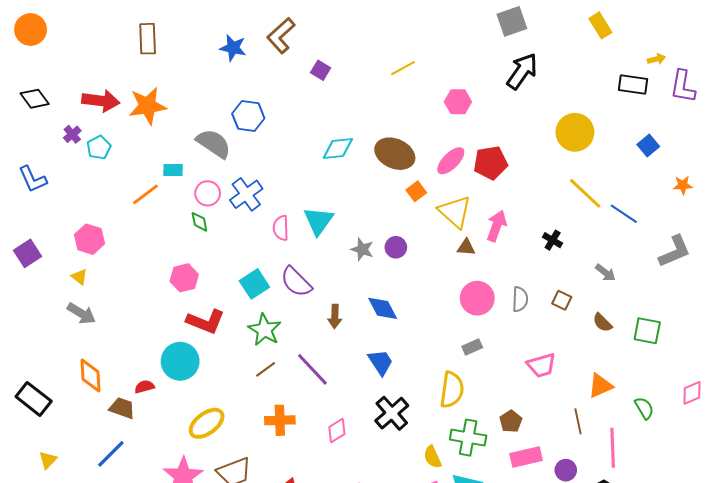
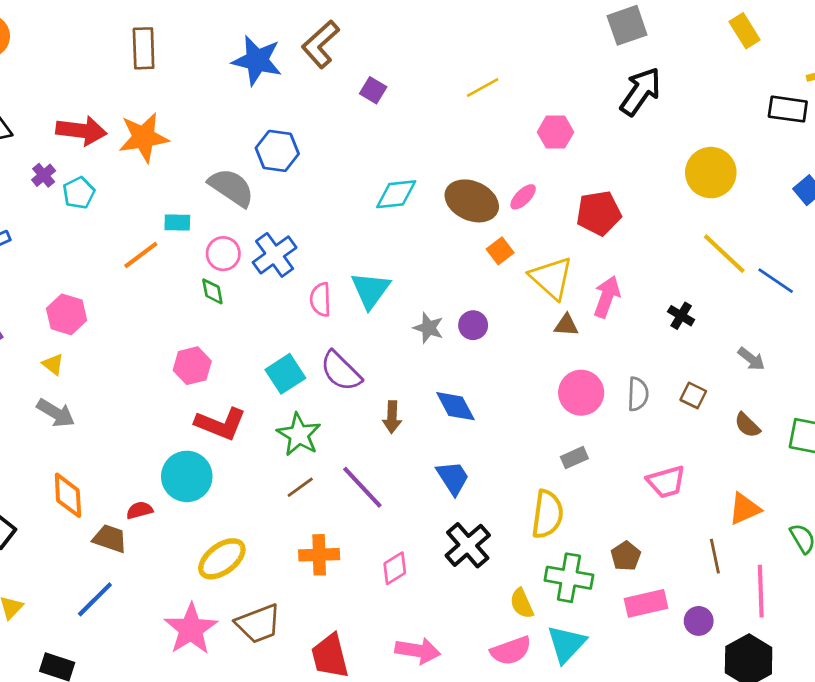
blue star: (233, 48) -> (257, 60), size x1.4
pink ellipse: (451, 161) -> (523, 197), moved, size x0.7

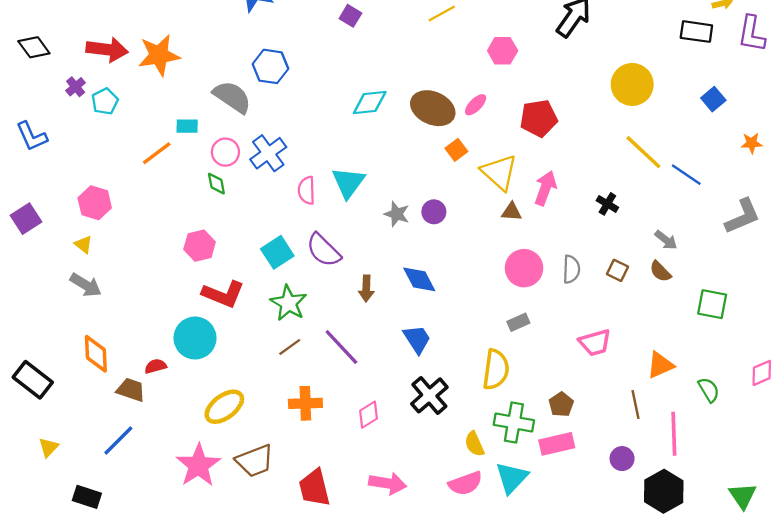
brown semicircle: (747, 425) -> (660, 272), moved
pink rectangle: (646, 603) -> (557, 444), moved

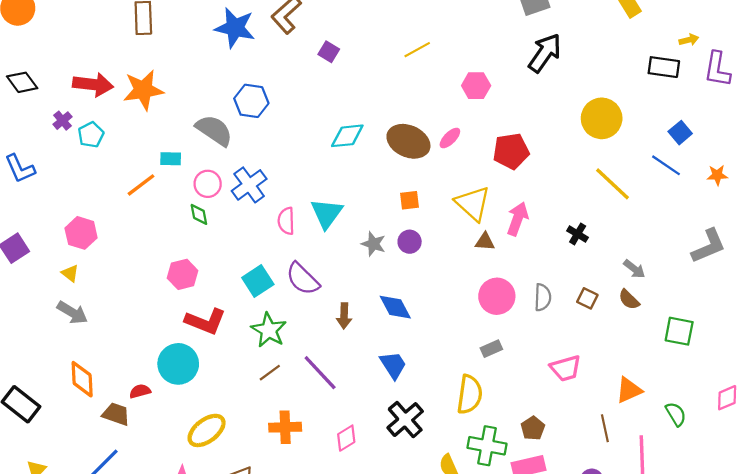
orange square: (456, 150) -> (410, 200), moved, turned 30
blue line: (686, 175) -> (666, 165), moved

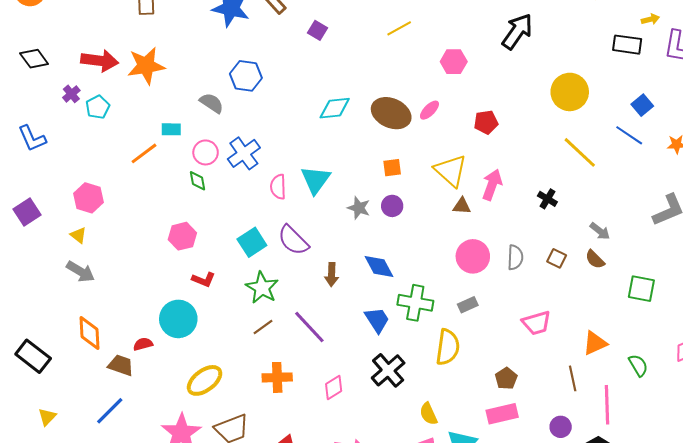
gray semicircle: (214, 130) -> (212, 103), size x0.7
red pentagon: (511, 151) -> (486, 122), size x0.7
red L-shape: (205, 321) -> (204, 280), size x0.6
green cross: (487, 446) -> (415, 303), moved

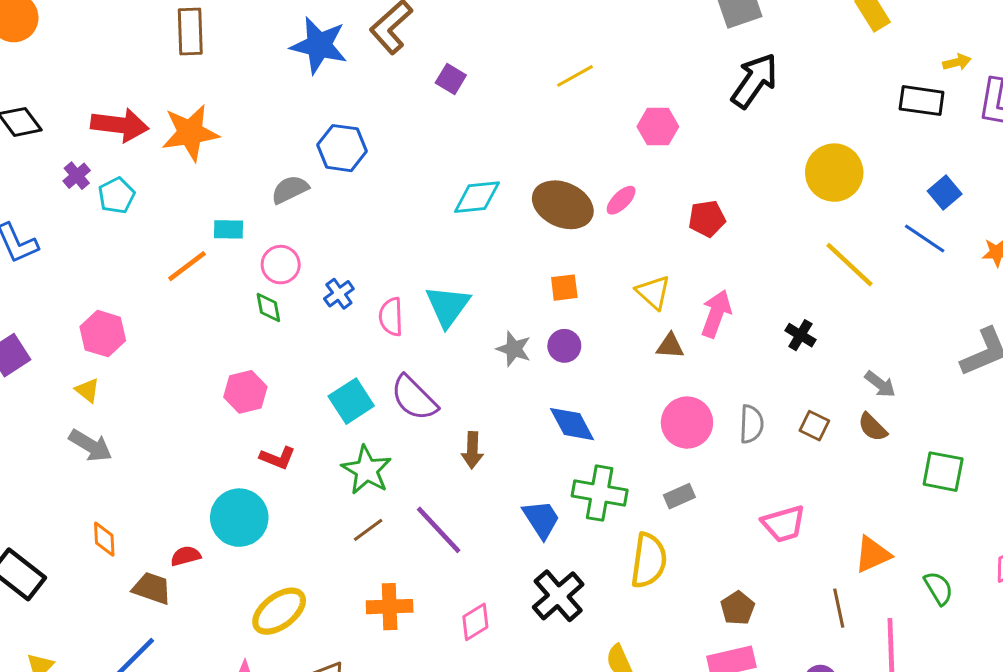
gray semicircle: (212, 103) -> (290, 189), turned -60
blue cross: (244, 153) -> (339, 294), moved, size x0.6
yellow triangle: (451, 171) -> (653, 292), size x0.7
blue diamond: (379, 266) -> (572, 424), moved
orange diamond: (90, 333) -> (104, 539), size x0.7

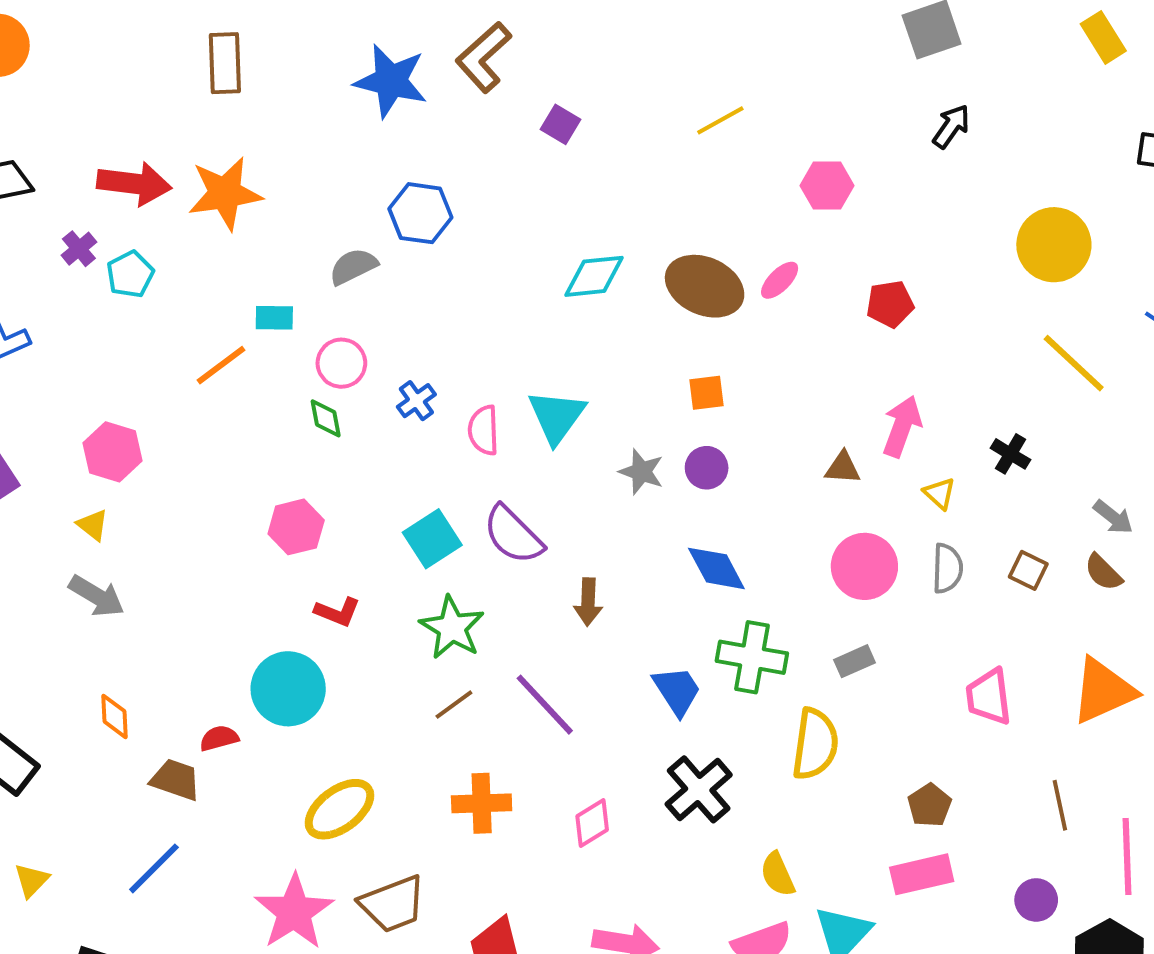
black arrow: (754, 81) -> (951, 126), size x0.6
yellow triangle: (653, 292) -> (939, 493), moved, size x0.7
pink trapezoid: (784, 524) -> (989, 697), turned 99
orange triangle: (873, 554) -> (1103, 691), moved, size x1.4

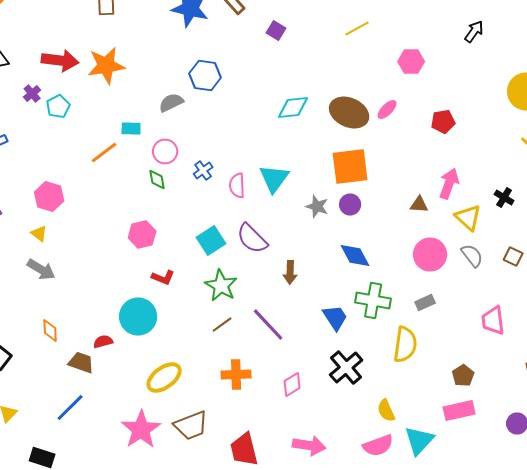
orange square: (707, 393) -> (350, 166), size x2.0
yellow triangle: (939, 493) -> (468, 218), size x1.6
gray semicircle: (947, 568) -> (472, 256), turned -40

